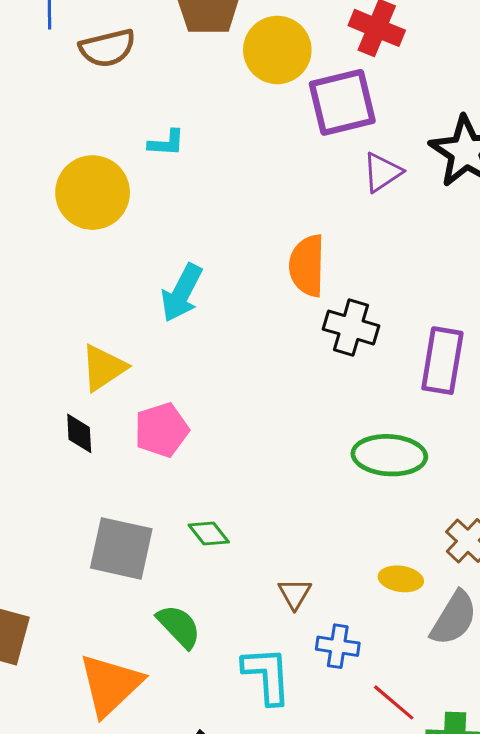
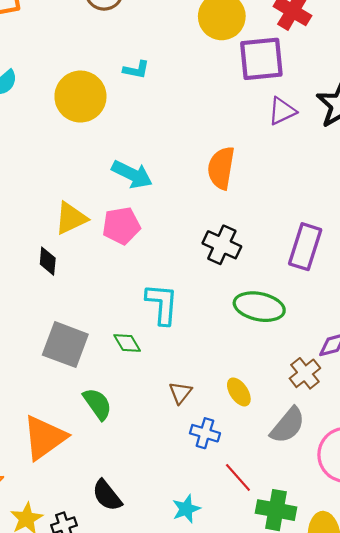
cyan arrow: (182, 293) -> (132, 174), turned -99
black cross: (351, 327) -> (222, 245), moved
pink pentagon: (161, 430) -> (121, 226), moved
yellow ellipse: (401, 579) -> (239, 392), moved, turned 40
cyan L-shape: (267, 675) -> (162, 304), moved

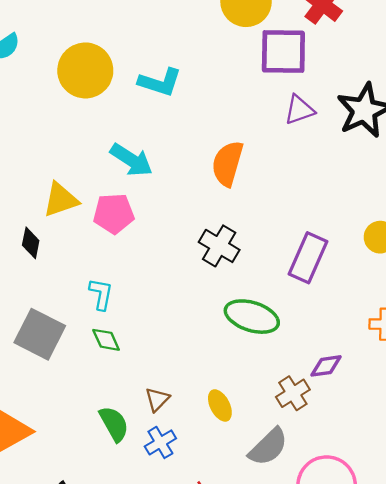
cyan L-shape: (136, 70) -> (160, 82), moved, size x1.5
cyan L-shape: (162, 304) -> (101, 294), moved, size x0.7
green semicircle: (97, 404) -> (114, 424), moved
blue cross: (205, 433) -> (160, 442), moved, turned 36

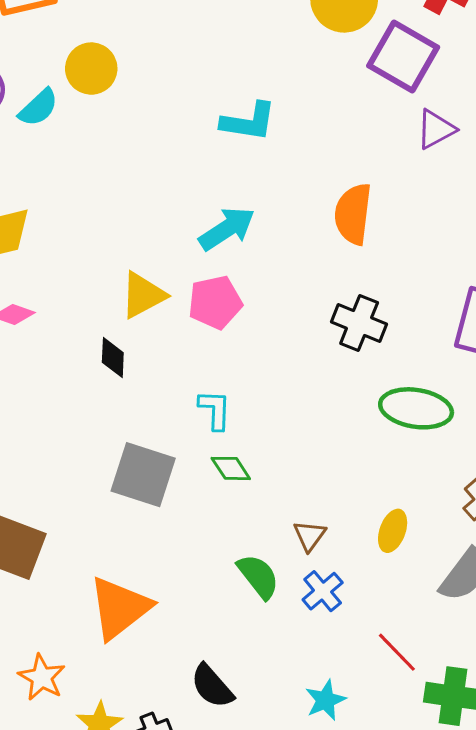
purple square: (283, 52) -> (403, 57), turned 38
yellow circle: (85, 70) -> (91, 69), moved, size x0.7
cyan arrow: (131, 160) -> (227, 229), turned -57
yellow ellipse: (220, 405) -> (393, 531), turned 56

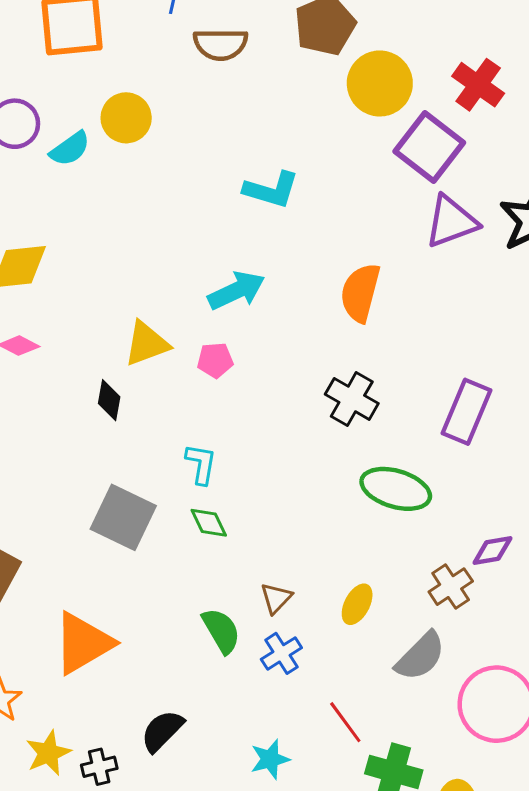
purple triangle: (436, 129) -> (451, 222), size x1.4
pink pentagon: (215, 302) -> (215, 360), size x0.7
black semicircle: (212, 686) -> (162, 731), turned 78

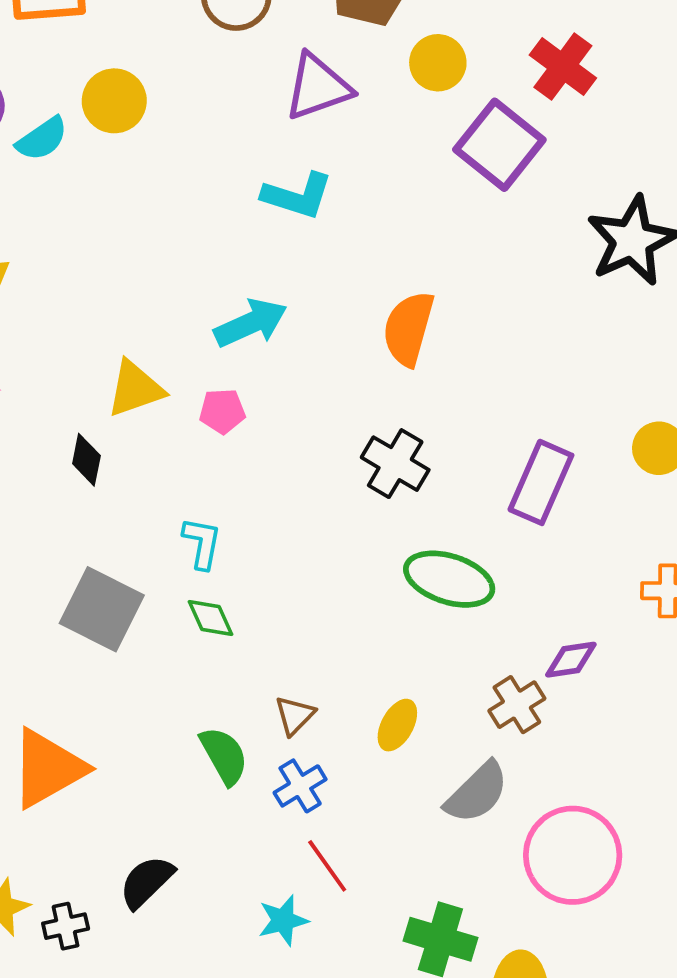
yellow circle: (380, 83) -> (438, 63), size x0.7
purple triangle: (451, 222) -> (318, 87), moved
red line: (345, 722) -> (327, 866), moved

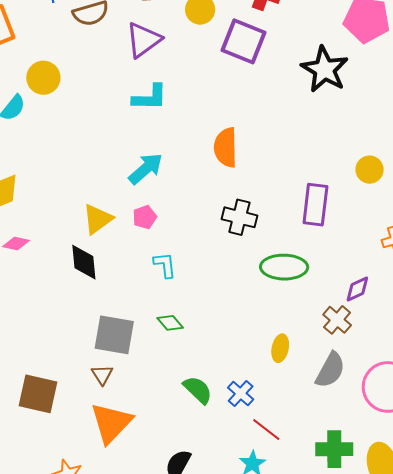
black diamond: (86, 460) -> (84, 262), size x1.4
cyan L-shape: (202, 543) -> (165, 265), moved
brown triangle: (295, 715) -> (102, 375), moved

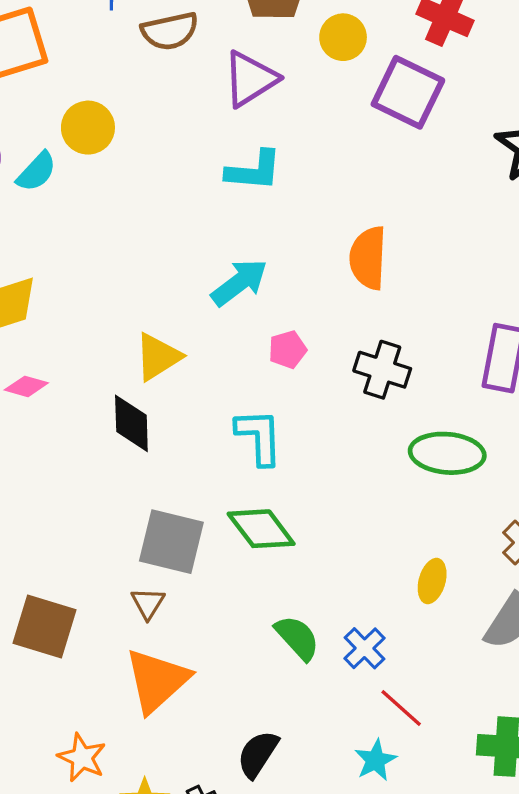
pink pentagon: (145, 217) -> (288, 350), moved
cyan L-shape: (165, 265) -> (259, 437), size x1.4
green diamond: (170, 323) -> (261, 529), size x1.6

